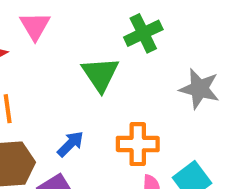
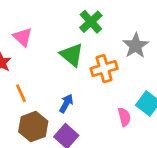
gray star: (199, 89) -> (136, 46), turned -30
orange cross: (138, 144) -> (104, 69), moved

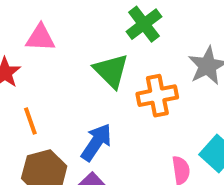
pink triangle: (23, 37) -> (40, 38), turned -45
blue arrow: (66, 103) -> (96, 142), size x1.4

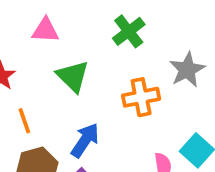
pink triangle: (40, 38) -> (45, 30), moved
green triangle: (111, 71) -> (73, 76), moved

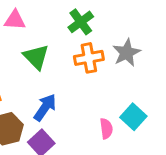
orange cross: (141, 97) -> (89, 58), moved

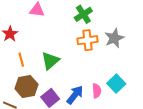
green triangle: (36, 57) -> (50, 61), moved, turned 30
blue arrow: (45, 107) -> (75, 95), moved

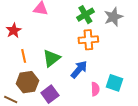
gray star: (114, 38) -> (113, 17), moved
cyan square: (116, 84) -> (114, 83), turned -30
blue arrow: (75, 95) -> (79, 69), moved

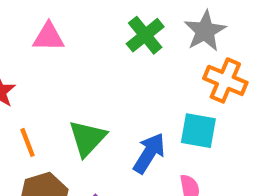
orange cross: (88, 40) -> (225, 80), moved, turned 36
cyan square: (114, 83) -> (198, 131), moved

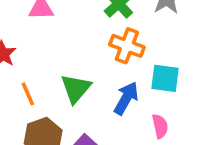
orange cross: (225, 80) -> (127, 46), moved

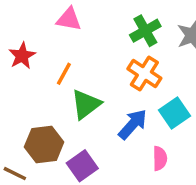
cyan square: (165, 78) -> (175, 113), turned 36
orange line: (28, 94) -> (64, 74), moved, turned 40

